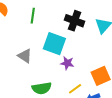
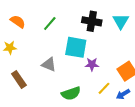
green line: (33, 16) -> (50, 23), turned 42

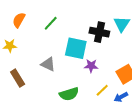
black cross: (92, 21) -> (99, 32), moved
orange semicircle: (18, 22) -> (19, 20), turned -98

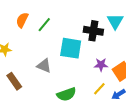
orange semicircle: (19, 20) -> (22, 20), moved
purple star: (91, 66) -> (101, 65), moved

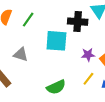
gray triangle: (44, 66) -> (21, 54), moved

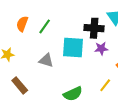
gray triangle: (21, 54) -> (46, 60), moved
purple star: (88, 55) -> (101, 49), moved

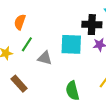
green line: (45, 26) -> (27, 44), moved
green semicircle: (73, 94) -> (72, 91), turned 102

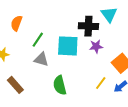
green line: (27, 44) -> (38, 40), moved
green semicircle: (72, 91) -> (60, 85), moved

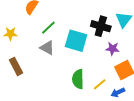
purple star: (96, 46) -> (112, 49), moved
green semicircle: (60, 85) -> (78, 79), moved

